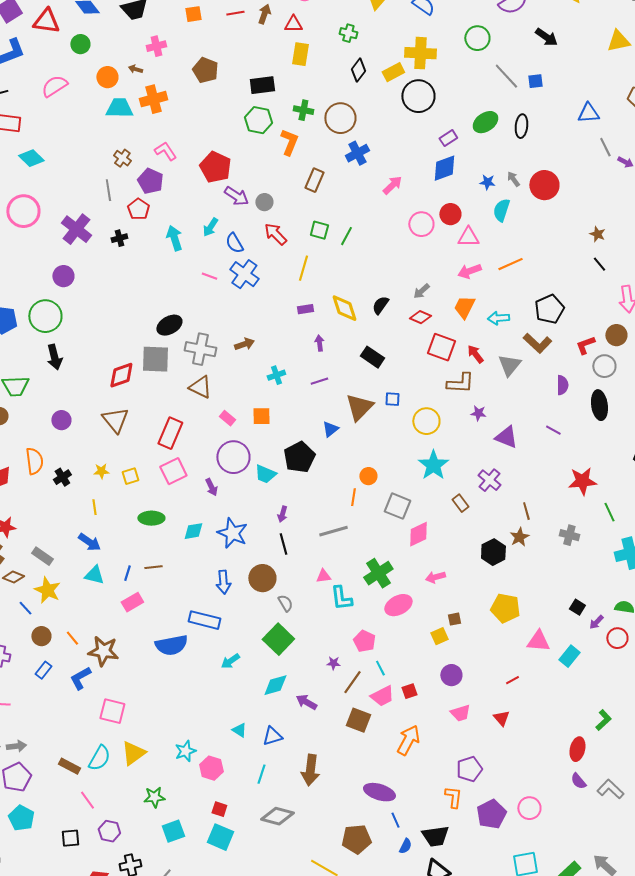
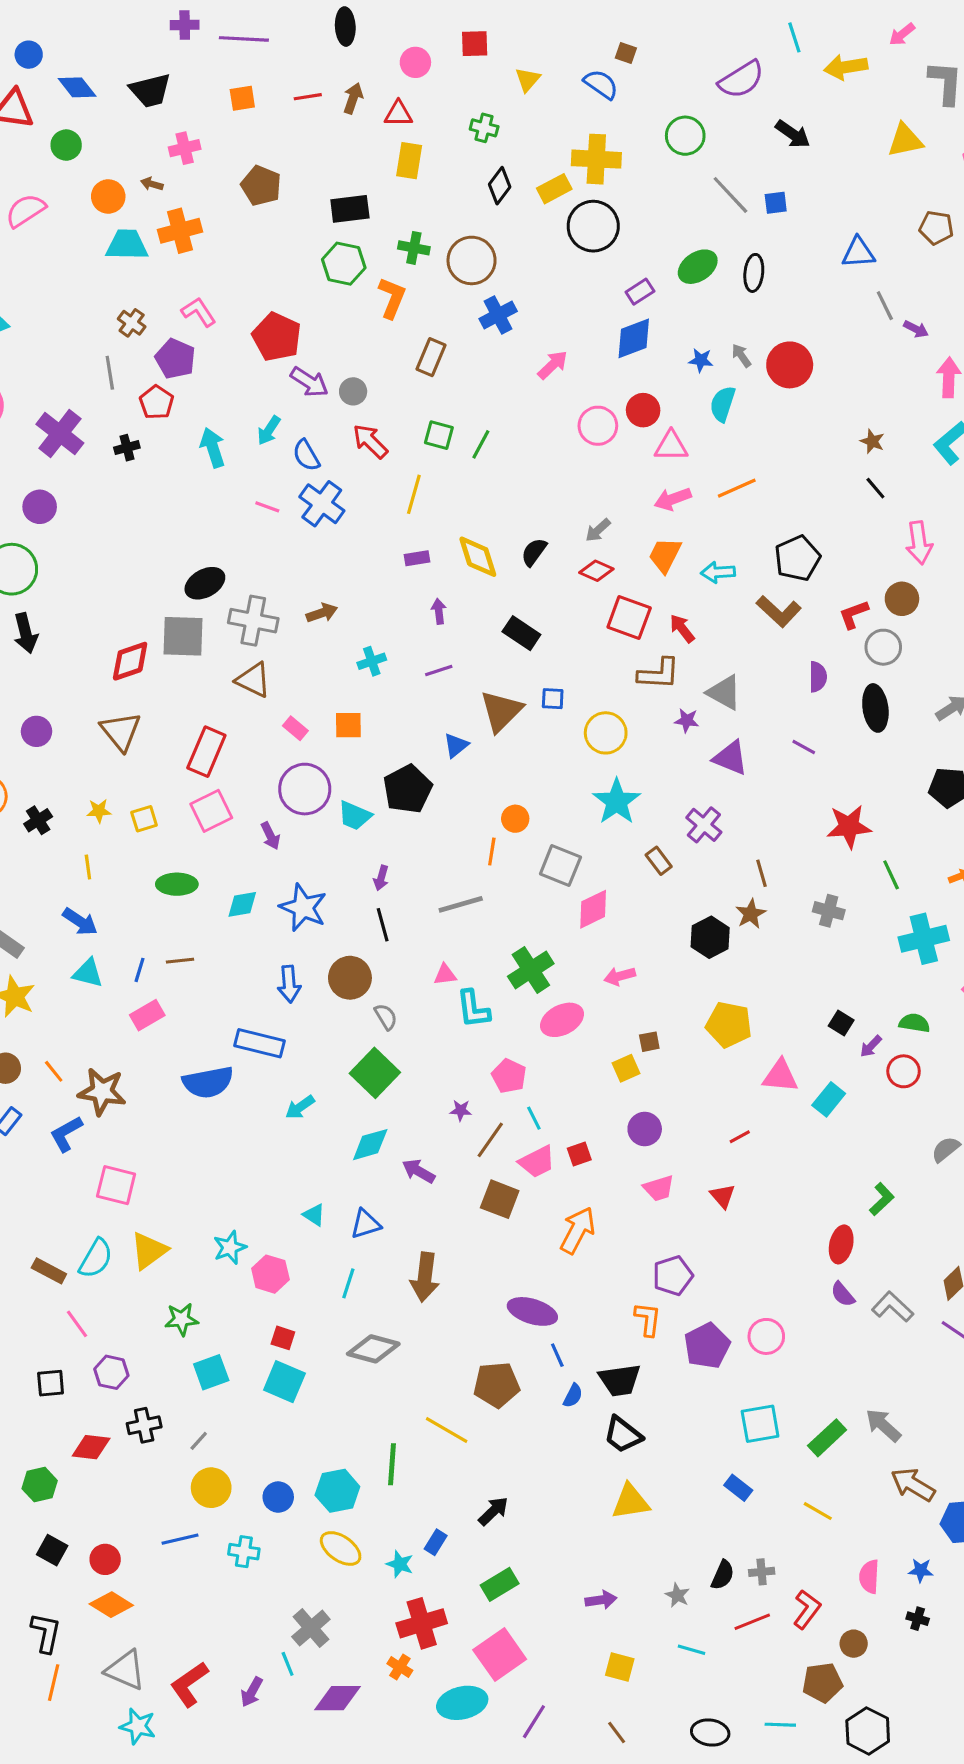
gray triangle: (509, 365) -> (724, 692), moved, turned -40

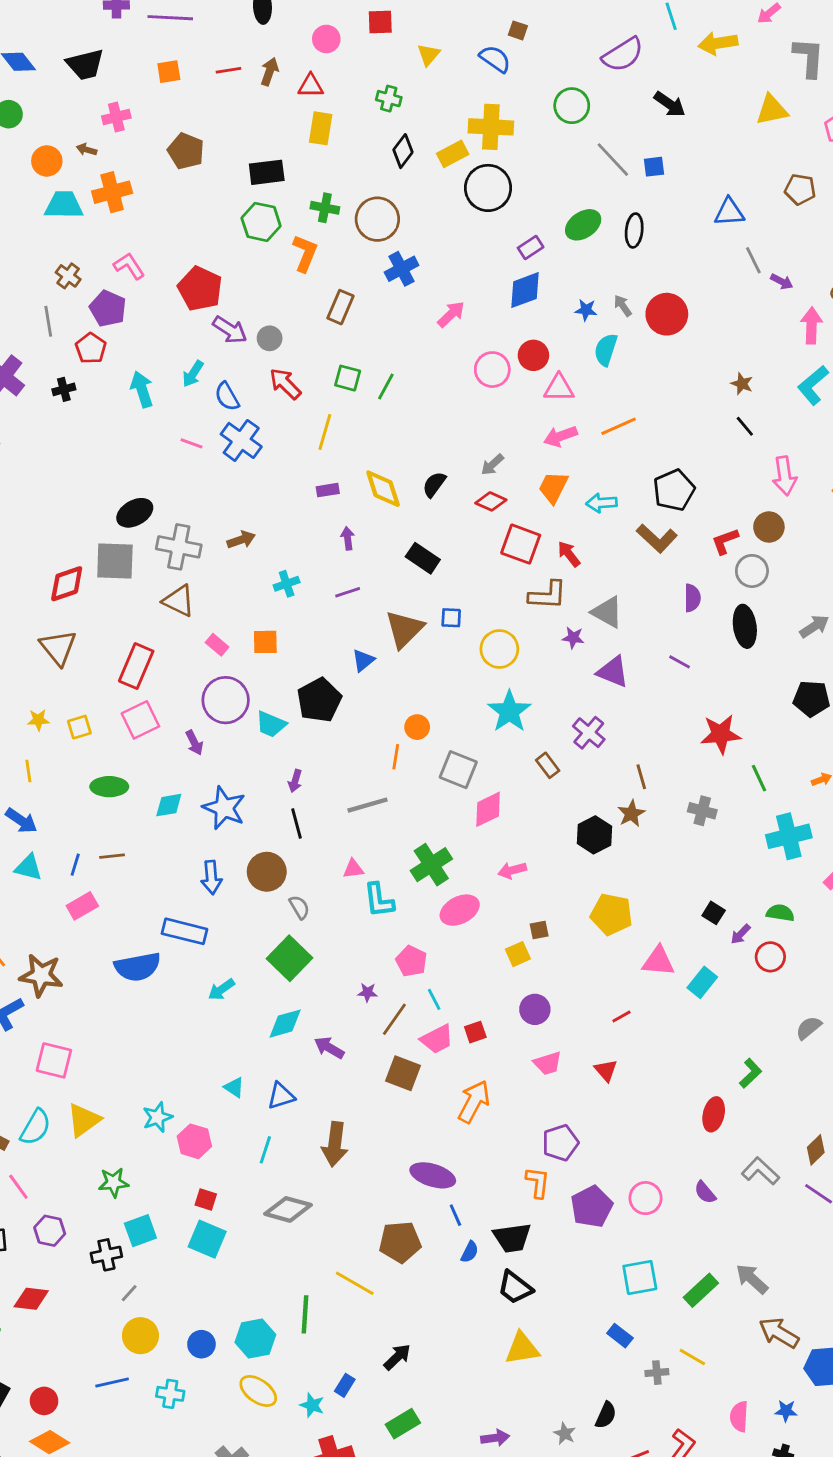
purple semicircle: (843, 1294) -> (705, 1192), moved
black cross: (144, 1425) -> (106, 1255), moved
gray cross: (762, 1572) -> (657, 1373), moved

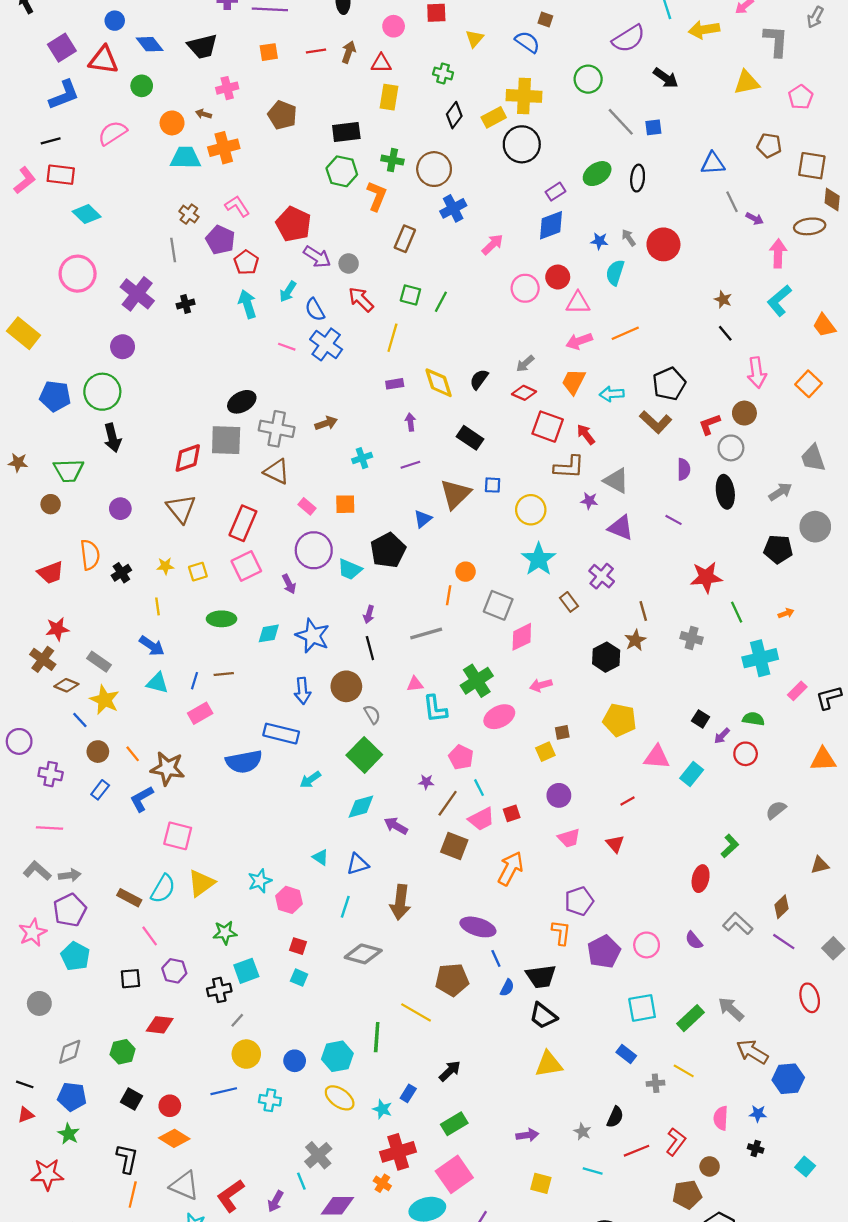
red pentagon: (91, 348) -> (246, 262), moved
cyan square: (207, 1239) -> (299, 978), size x0.6

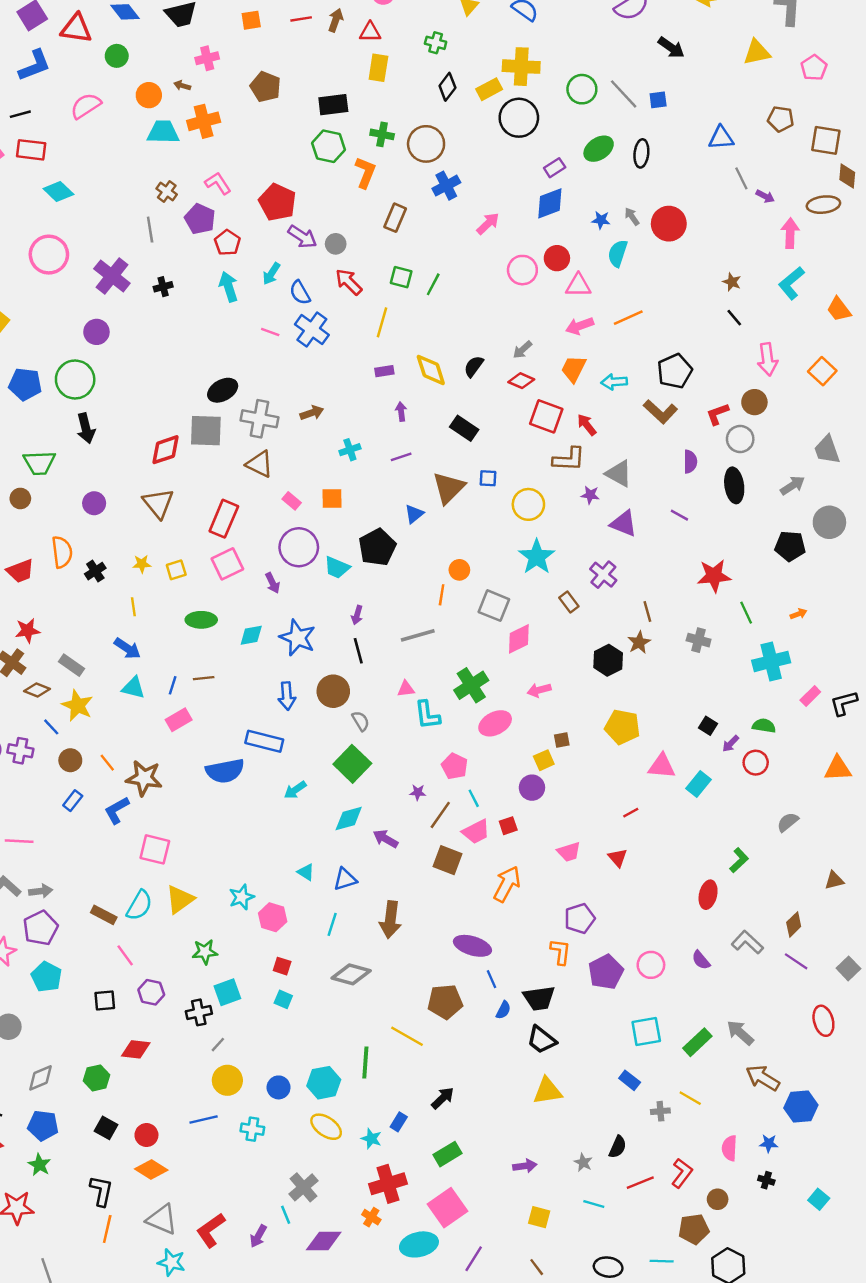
green circle: (588, 79) -> (582, 89), moved
purple cross: (51, 774) -> (20, 751), moved
purple circle: (559, 795) -> (532, 788), moved

